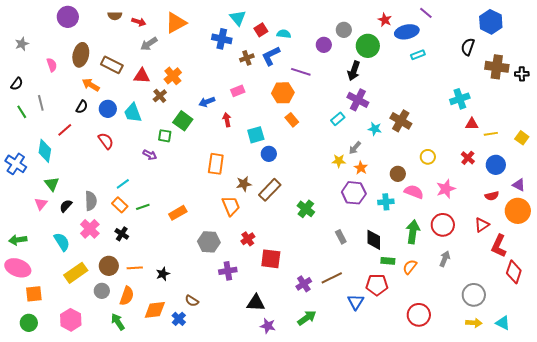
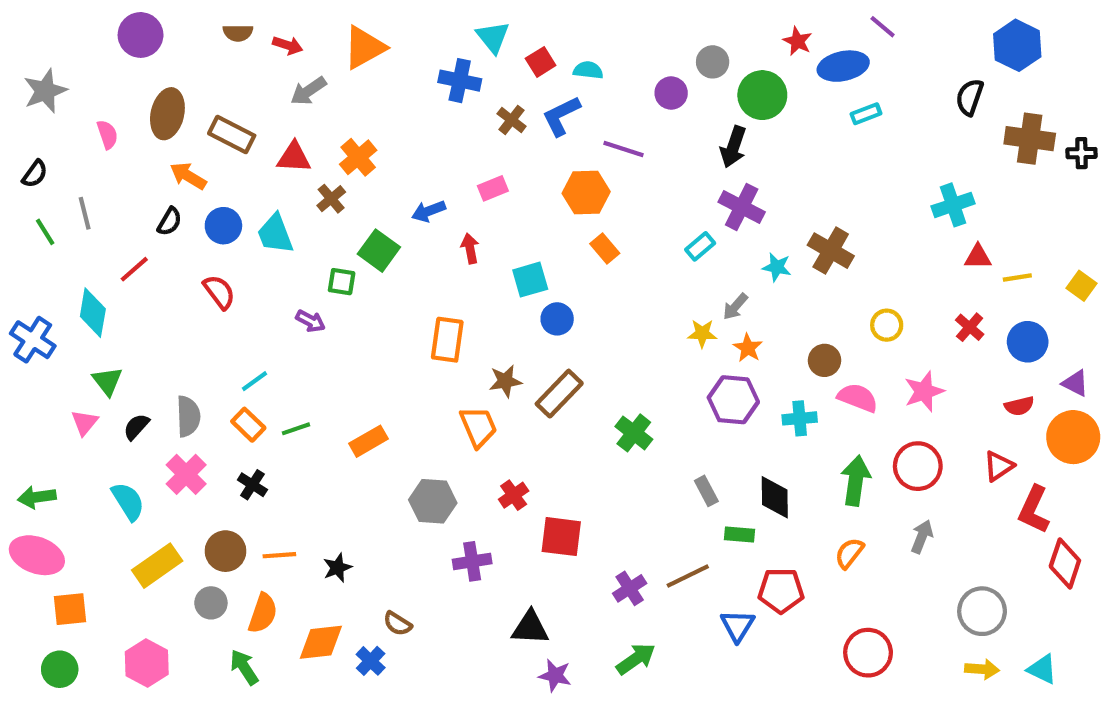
gray star: (22, 44) -> (45, 91), size x1.5
brown cross: (247, 58) -> (512, 120), turned -32
green rectangle: (388, 261) -> (740, 534), moved

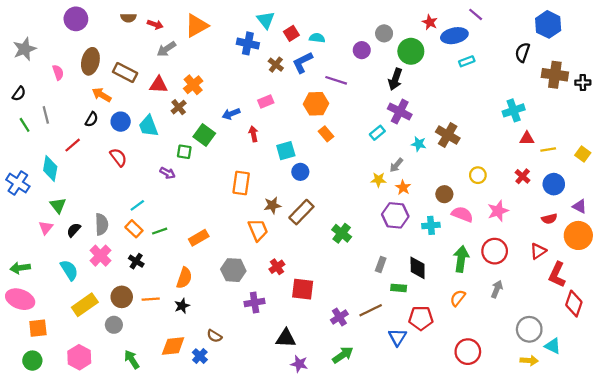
gray rectangle: (706, 491) -> (381, 265), turned 48
orange semicircle: (263, 613) -> (184, 278), moved
cyan triangle: (1042, 669) -> (553, 346), moved

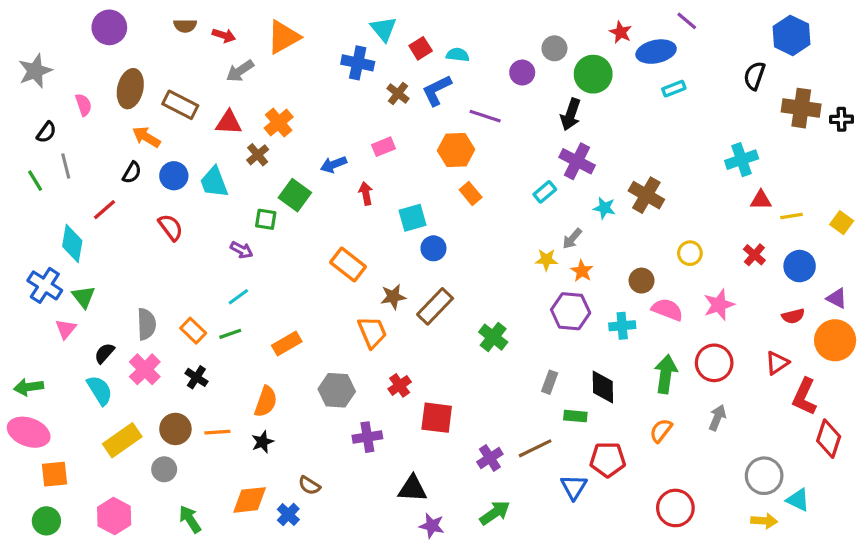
black semicircle: (19, 94) -> (46, 132), moved
blue cross: (18, 183) -> (45, 285), moved
orange rectangle: (241, 183) -> (348, 264), turned -60
cyan line: (137, 205) -> (238, 297), moved
black semicircle: (74, 230) -> (104, 353), moved

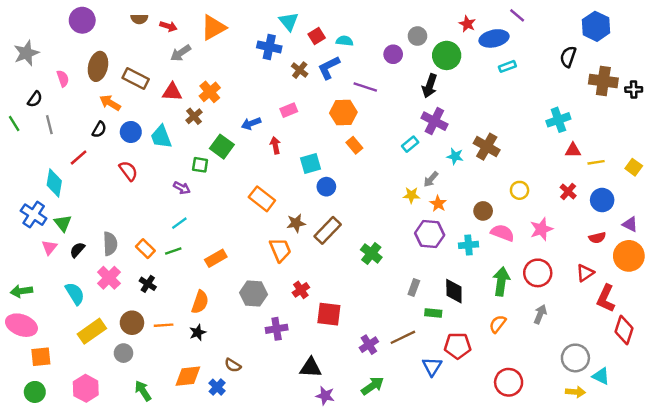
green line: (35, 181) -> (14, 123), moved
black semicircle: (104, 353) -> (77, 250), moved

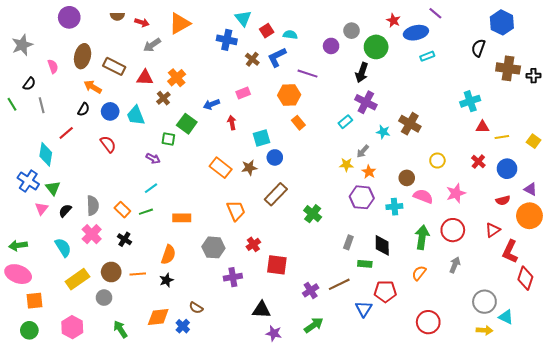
brown star: (296, 223) -> (249, 168), moved
orange rectangle: (216, 258) -> (182, 218), turned 30

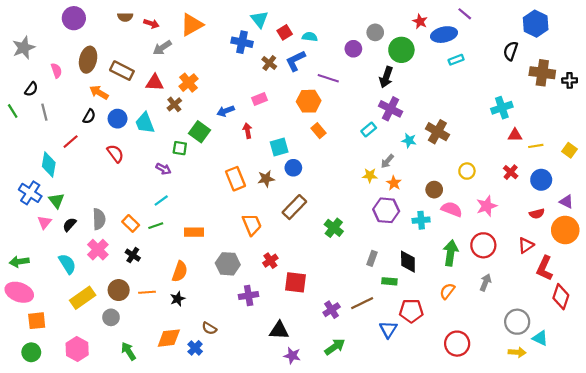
orange rectangle: (221, 168) -> (235, 179), turned 30

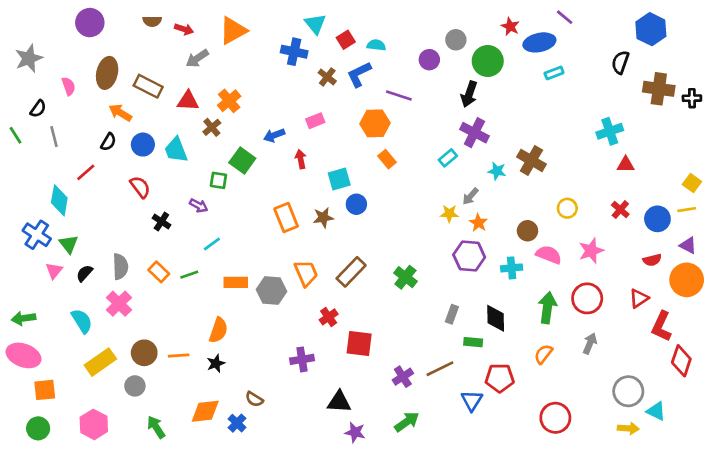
yellow line: (536, 146) -> (687, 210), moved
cyan line: (161, 201) -> (212, 244), moved
brown rectangle: (294, 207) -> (351, 272), moved
black cross: (133, 255) -> (161, 221), moved
gray hexagon: (228, 264) -> (272, 290), moved

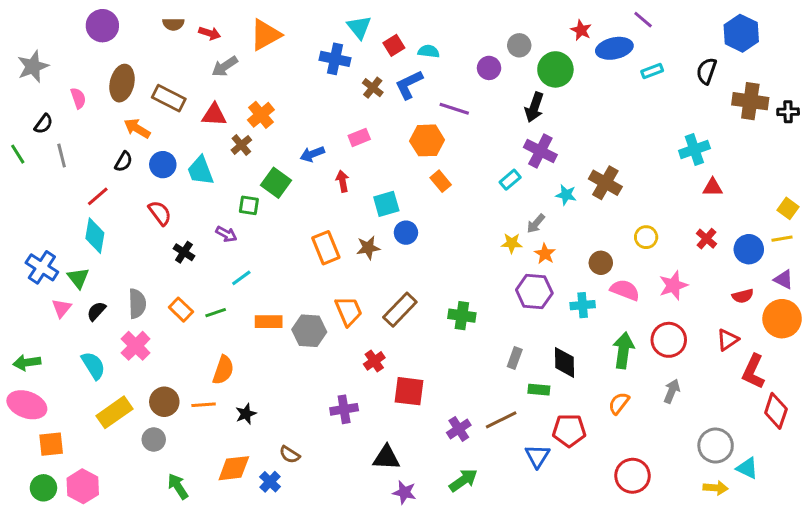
cyan rectangle: (554, 73) -> (652, 71), moved
cyan diamond: (59, 200) -> (95, 236), moved
green cross: (405, 277) -> (462, 316), turned -30
orange semicircle: (218, 330) -> (223, 370), moved
pink hexagon: (94, 424) -> (83, 486), moved

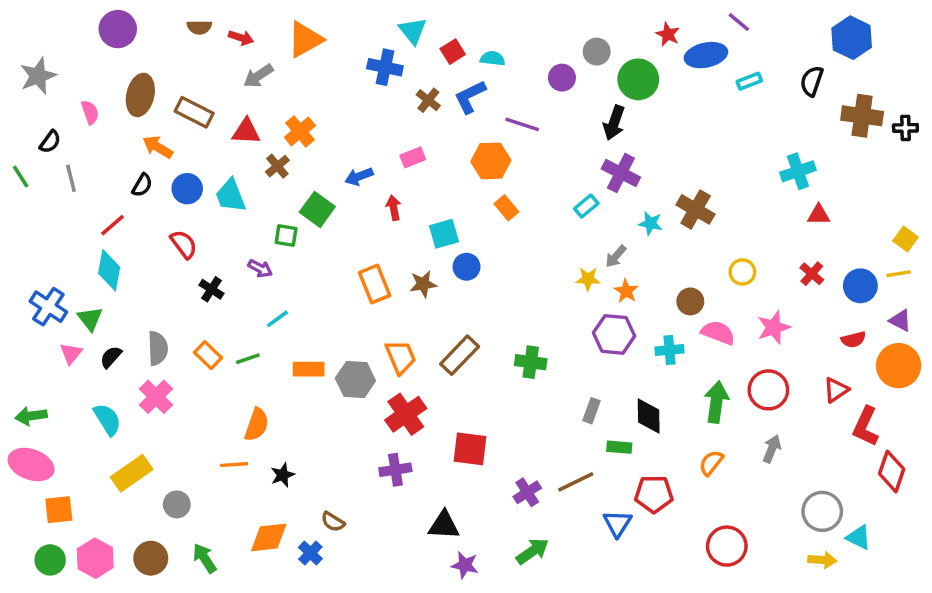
red cross: (374, 361) -> (406, 414), moved, size x1.6
brown circle: (164, 402) -> (151, 558), moved

